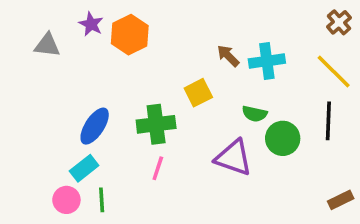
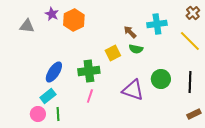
cyan cross: (267, 61) -> (157, 24), moved
green semicircle: (255, 114) -> (136, 49), moved
black line: (328, 121) -> (190, 82), moved

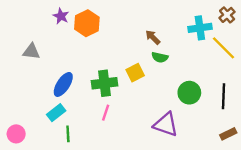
cyan cross: (157, 24) -> (200, 28), moved
gray triangle: (27, 26) -> (31, 51), moved
yellow square: (113, 53) -> (135, 73), moved
purple triangle: (133, 90) -> (166, 124), moved
pink circle: (38, 114) -> (16, 134), moved

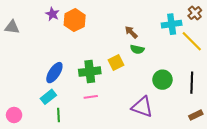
gray triangle: (31, 51) -> (12, 27), moved
pink line: (106, 113) -> (91, 97), turned 64

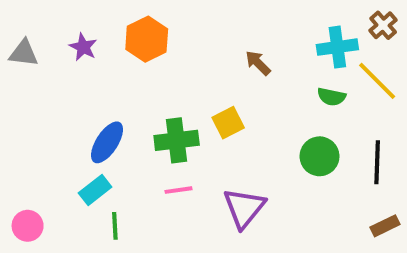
purple star: (52, 14) -> (83, 47), moved
green semicircle: (137, 49) -> (331, 97), moved
purple triangle: (142, 107) -> (244, 208), moved, turned 50

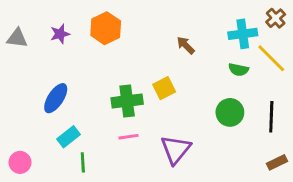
purple star: (83, 47) -> (60, 34), turned 30
blue ellipse: (107, 142) -> (56, 98), moved

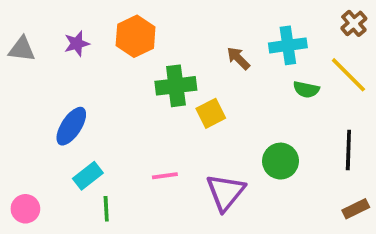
cyan cross: (243, 34) -> (288, 45), moved
green cross: (127, 101) -> (176, 86), moved
green circle: (230, 112) -> (281, 161), moved

